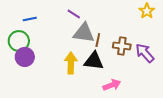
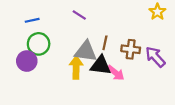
gray triangle: (84, 33) -> (86, 51), moved
green circle: (19, 41) -> (39, 44), moved
pink arrow: (112, 85) -> (116, 73), moved, turned 60

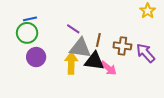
purple line: (79, 15) -> (73, 29), moved
green circle: (39, 44) -> (27, 33), moved
purple circle: (27, 61) -> (36, 57), moved

